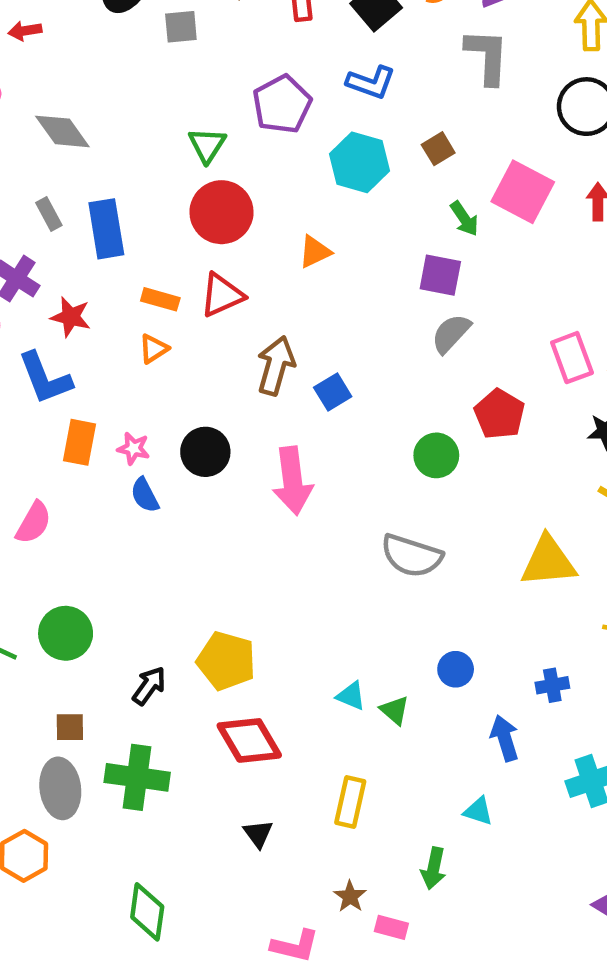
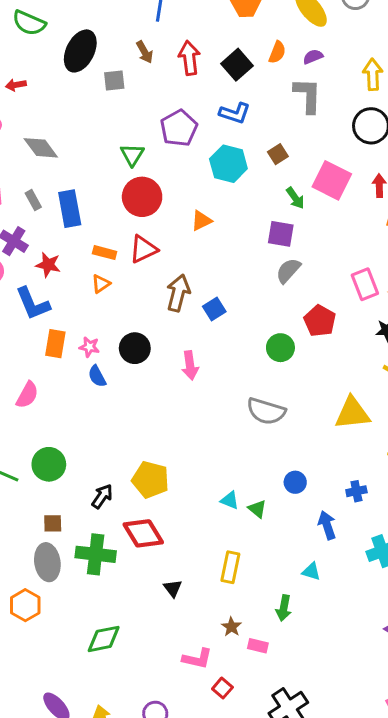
pink arrow: (292, 481) -> (190, 365), size x0.7
red diamond: (249, 740) -> (143, 533), moved
green diamond: (147, 912) -> (104, 639), turned 72

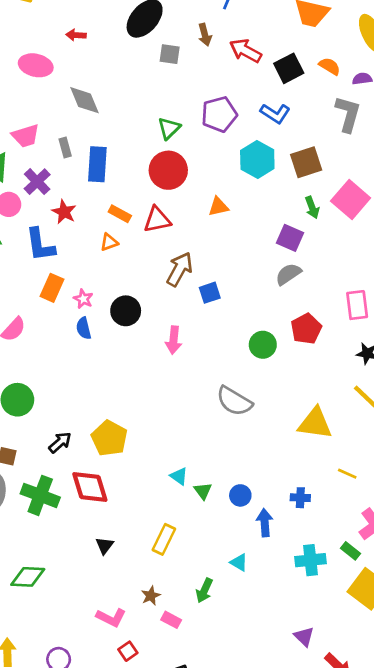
orange semicircle: (277, 52) -> (330, 66), turned -95
red arrow: (189, 58) -> (245, 51), turned -68
brown square: (278, 154) -> (306, 162), size x1.6
blue circle: (295, 482) -> (240, 495), moved

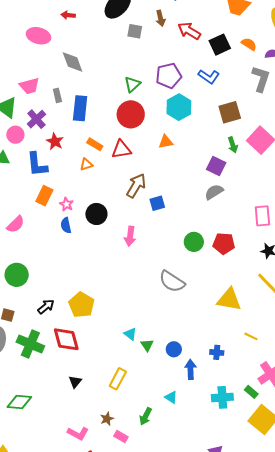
cyan hexagon: (257, 160) -> (179, 107), moved
red pentagon: (306, 329) -> (224, 244), moved, turned 30

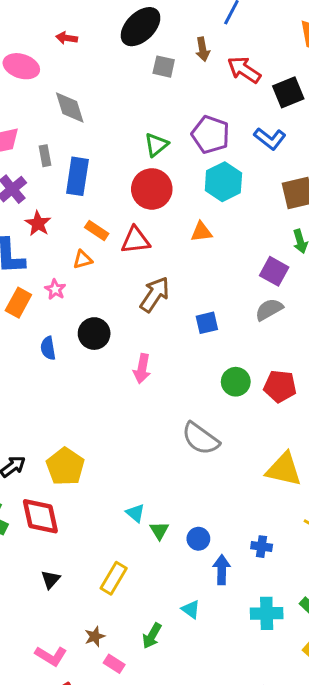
purple pentagon: (169, 76) -> (211, 135), turned 30
blue square: (157, 203) -> (207, 323), moved
pink star: (66, 204) -> (55, 289), moved

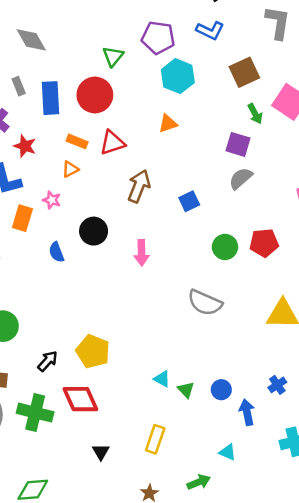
red circle: (152, 189) -> (95, 95), moved
blue cross: (262, 547) -> (277, 385), turned -30
green arrow: (152, 636) -> (199, 482), turned -130

